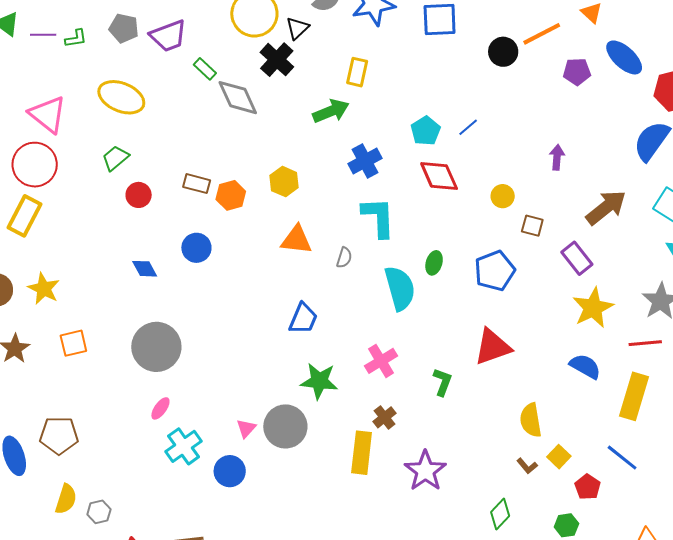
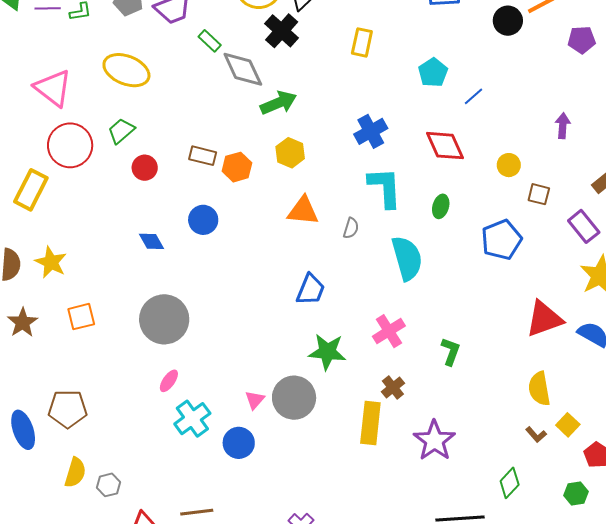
green arrow: (331, 111) -> (279, 103), moved
cyan pentagon: (426, 131) -> (433, 73), moved
red circle: (35, 165) -> (70, 145), moved
green ellipse: (434, 263) -> (441, 206), moved
red triangle: (492, 347) -> (544, 319), moved

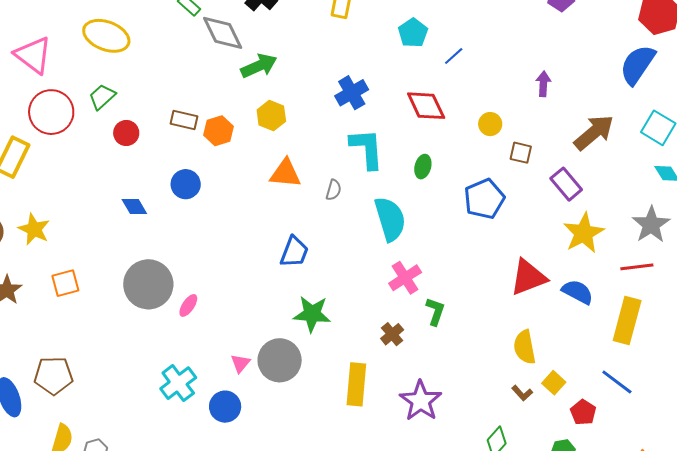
pink cross: (389, 331) -> (405, 278), moved
pink ellipse: (169, 381) -> (188, 305), moved
brown cross: (393, 387) -> (392, 334), moved

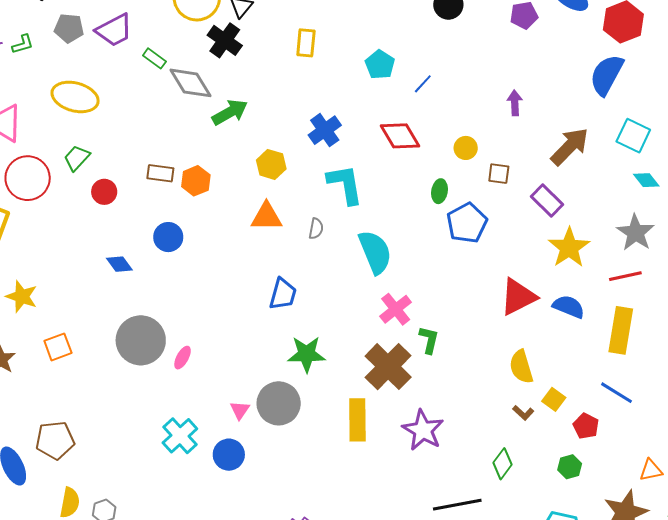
yellow hexagon: (271, 116) -> (271, 164), moved
green ellipse: (423, 167) -> (440, 191), moved
brown cross: (392, 334) -> (388, 367), size x2.0

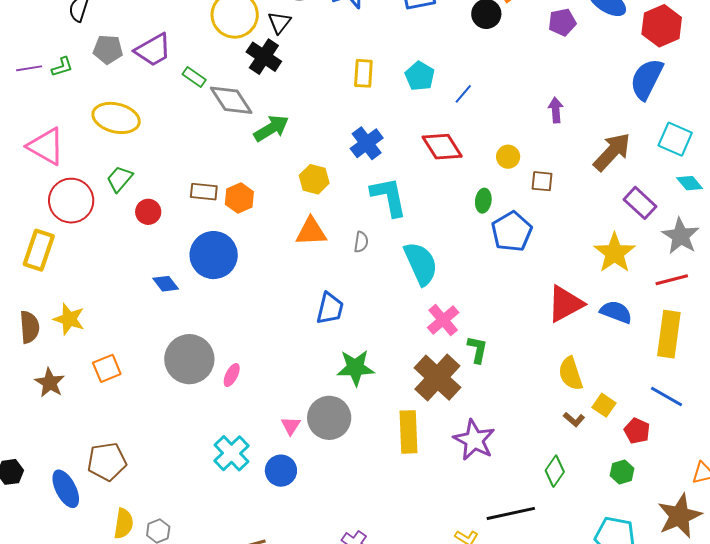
yellow rectangle: (306, 43) -> (363, 73), moved
purple rectangle: (547, 200) -> (640, 203), moved
blue circle: (168, 237) -> (214, 255), size x1.6

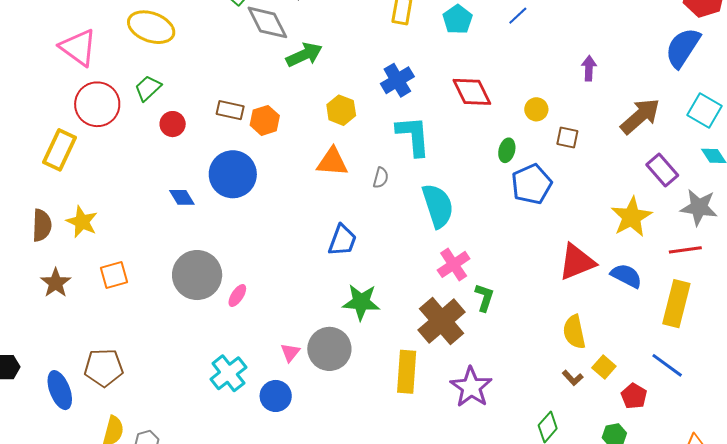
blue line: (463, 94) -> (518, 16), moved
gray star: (681, 236) -> (699, 207), turned -30

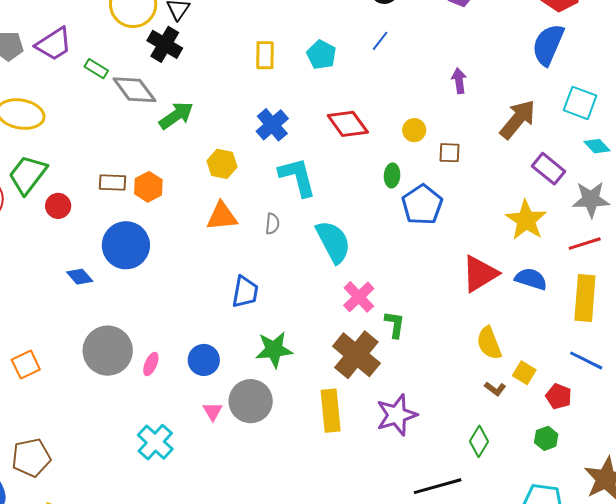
green trapezoid: (148, 88) -> (28, 175), size x1.5
purple star: (471, 387) -> (397, 415), turned 30
blue circle: (276, 396) -> (204, 360), moved

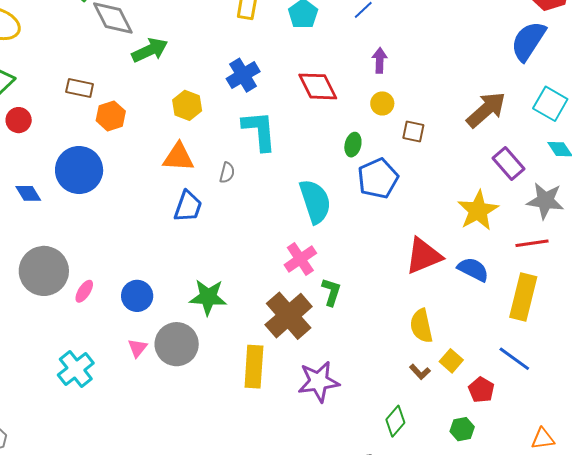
purple arrow: (459, 81) -> (380, 60), moved
brown rectangle: (112, 182) -> (80, 88), moved
cyan semicircle: (333, 242) -> (315, 201), moved
blue trapezoid: (245, 292) -> (188, 206), moved

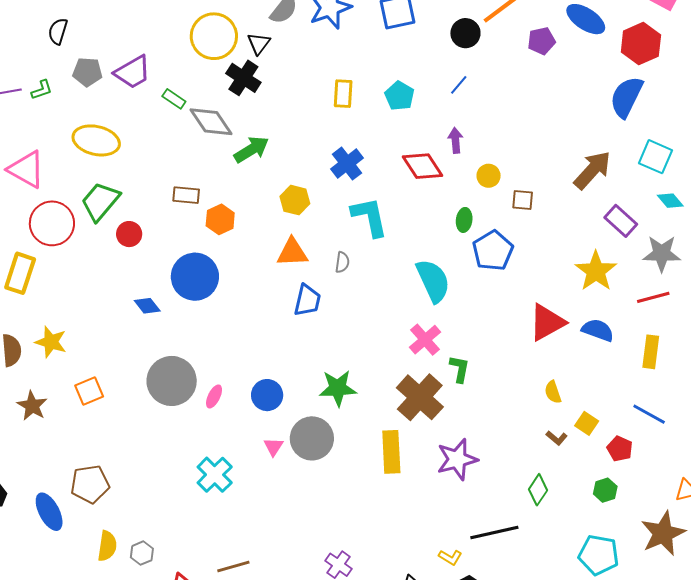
purple arrow: (380, 60) -> (455, 140), moved
yellow rectangle: (523, 297) -> (651, 352), size x0.7
yellow semicircle: (421, 326) -> (553, 392), size x0.7

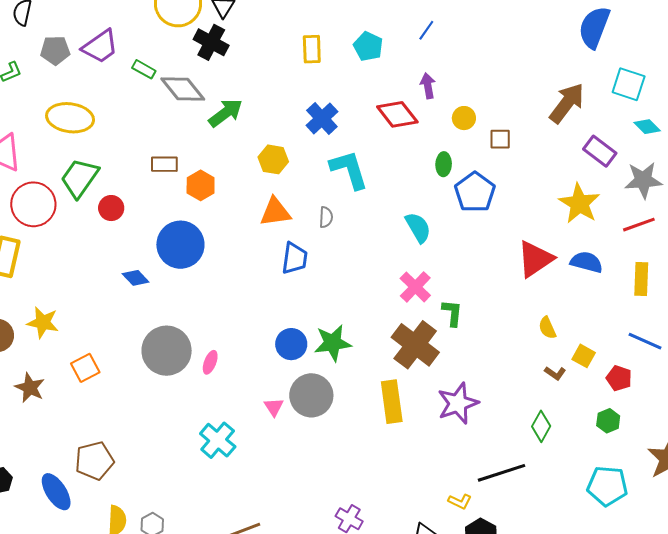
cyan semicircle: (433, 281) -> (418, 228), size x0.7
blue circle: (267, 395) -> (291, 344), moved

